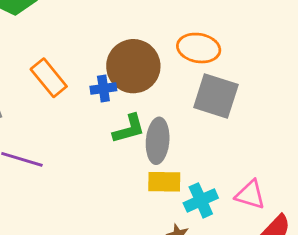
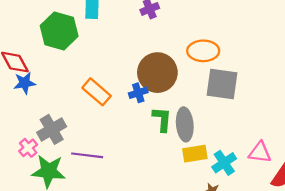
green L-shape: (129, 129) -> (162, 119), turned -60

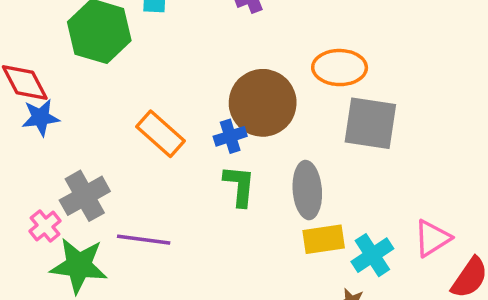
green L-shape: (162, 119) -> (239, 186), moved
pink triangle: (260, 152) -> (432, 238), turned -40

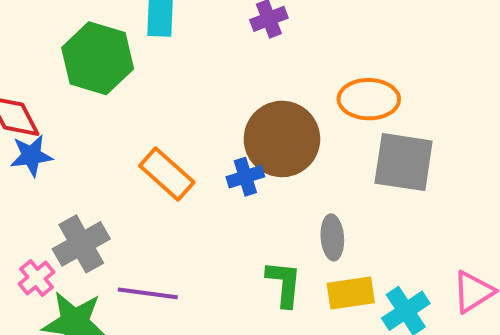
green L-shape: (239, 186) -> (284, 284), moved
gray ellipse: (307, 190) -> (332, 237), size x0.7

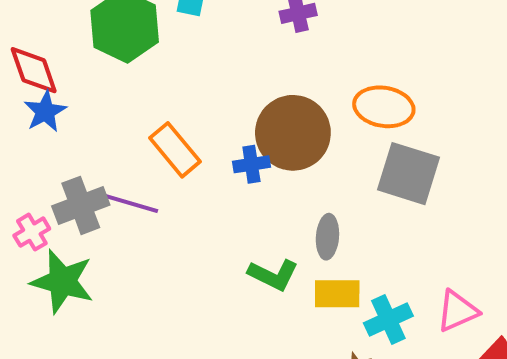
blue star: (31, 156) -> (45, 111), turned -30
green L-shape: (284, 284) -> (273, 275), turned 102
purple line: (148, 293) -> (129, 203), moved

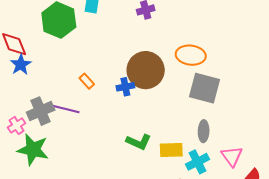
orange rectangle: (175, 150) -> (87, 81), size x0.6
gray ellipse: (327, 237) -> (204, 131), moved
pink triangle: (457, 311) -> (232, 156), turned -40

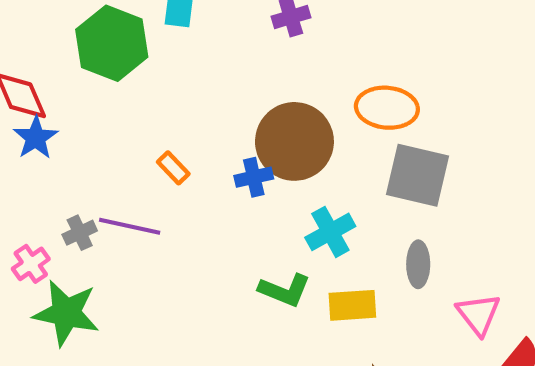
gray cross: (41, 111) -> (80, 233), size x0.6
cyan cross: (197, 162) -> (330, 232), moved

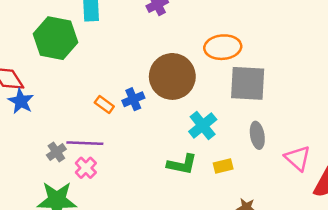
blue cross: (254, 177) -> (133, 99), moved
pink cross: (31, 264) -> (86, 168), moved
yellow rectangle: (352, 305) -> (223, 166), size x0.7

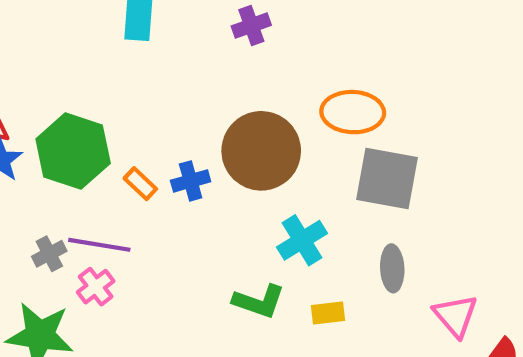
green hexagon: (55, 38) -> (73, 151), moved

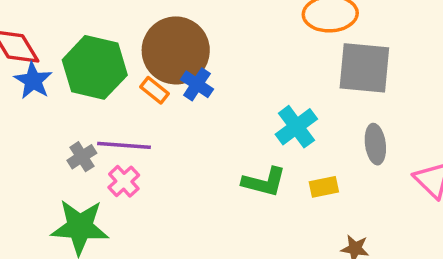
brown circle: (261, 151) -> (176, 50), moved
blue cross: (191, 181) -> (197, 84), turned -36

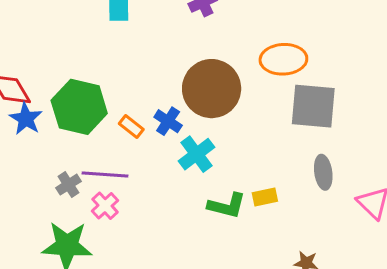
brown circle: (176, 50) -> (212, 89), moved
cyan cross: (296, 127) -> (196, 154), moved
yellow rectangle: (324, 187) -> (265, 197), moved

